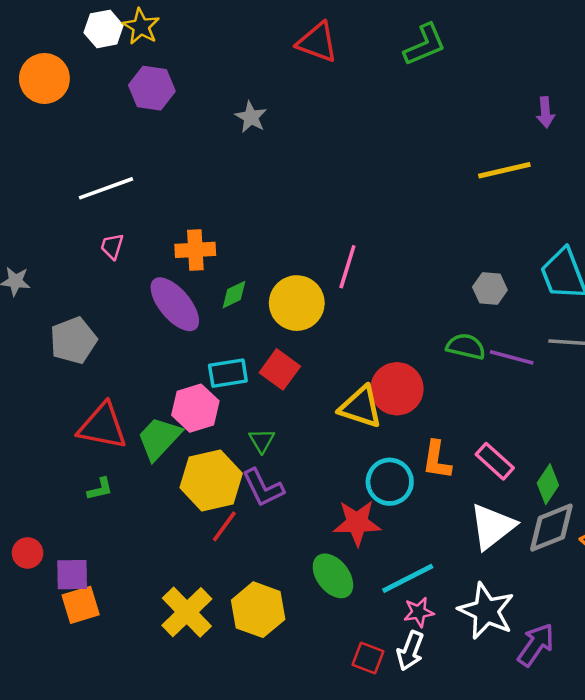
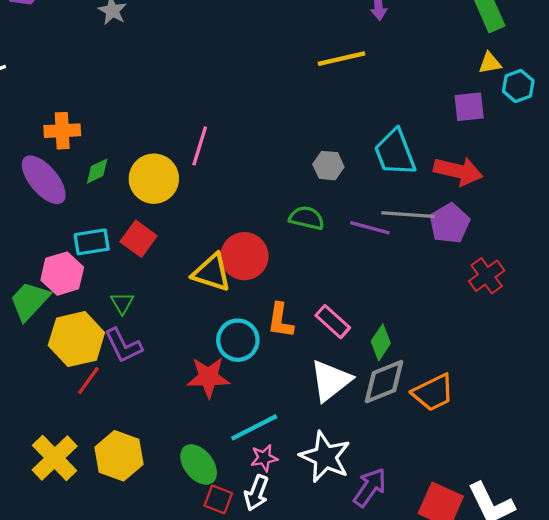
purple line: (512, 357) -> (370, 228), moved
green ellipse: (333, 576) -> (199, 465), moved

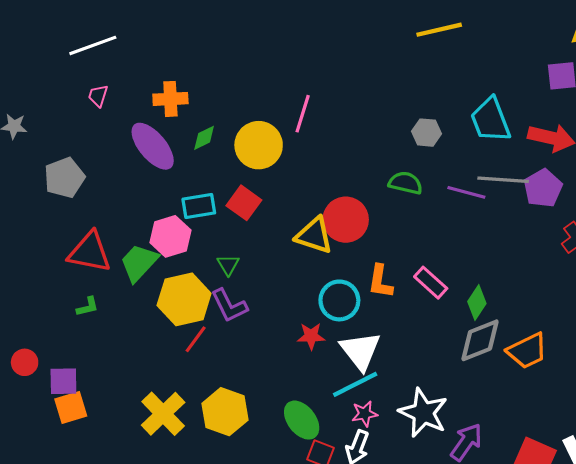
red star: (208, 377) -> (311, 336), size x0.7
white triangle: (331, 381) -> (360, 351), moved, turned -30

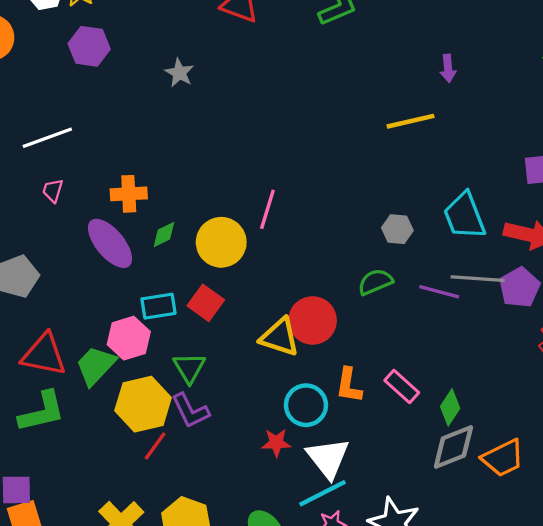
green semicircle: (405, 183) -> (375, 282), turned -36
green triangle: (228, 265) -> (189, 368), size x1.4
green L-shape: (88, 307) -> (42, 412), size x2.0

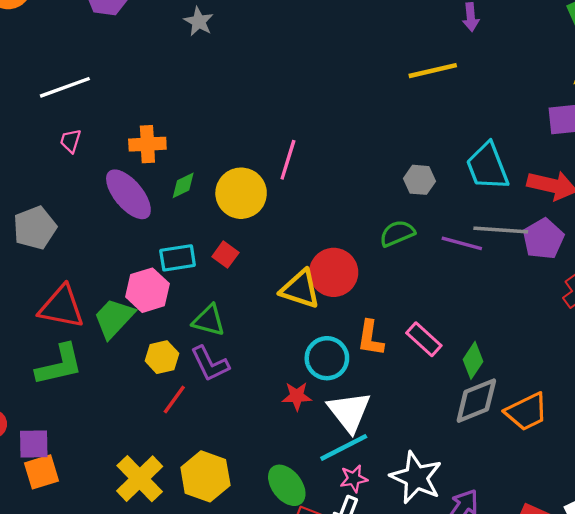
red square: (206, 303) -> (225, 255), size x0.7
green triangle: (189, 368) -> (209, 320), turned -44
yellow hexagon: (143, 404) -> (162, 357), size x0.6

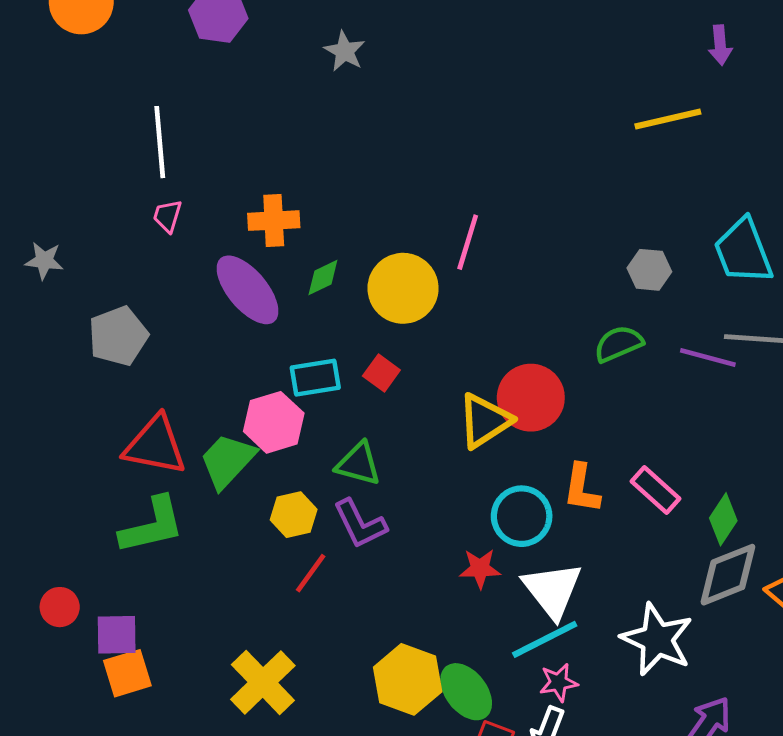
white line: (65, 87) -> (160, 142), turned -75
yellow triangle: (300, 289) -> (485, 421), turned -51
yellow hexagon: (205, 476) -> (408, 679), moved
white star: (416, 478) -> (657, 639), moved

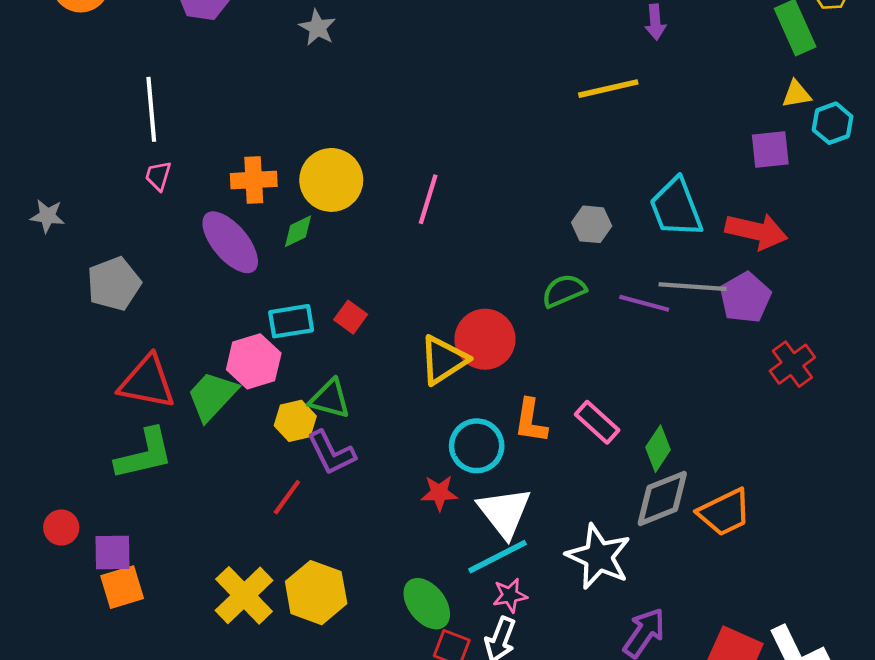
yellow circle: (403, 288) -> (331, 180), moved
yellow hexagon: (294, 515) -> (295, 421), moved
yellow hexagon: (408, 679) -> (316, 593), moved

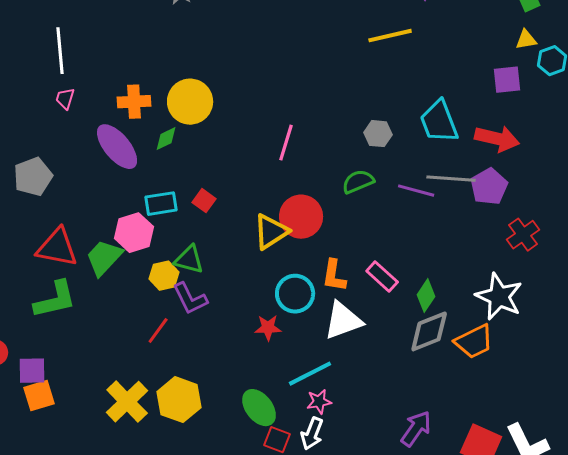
pink line: (428, 199) -> (286, 143), moved
white triangle: (504, 512) -> (343, 321), moved, turned 48
white star: (599, 557) -> (499, 297), moved

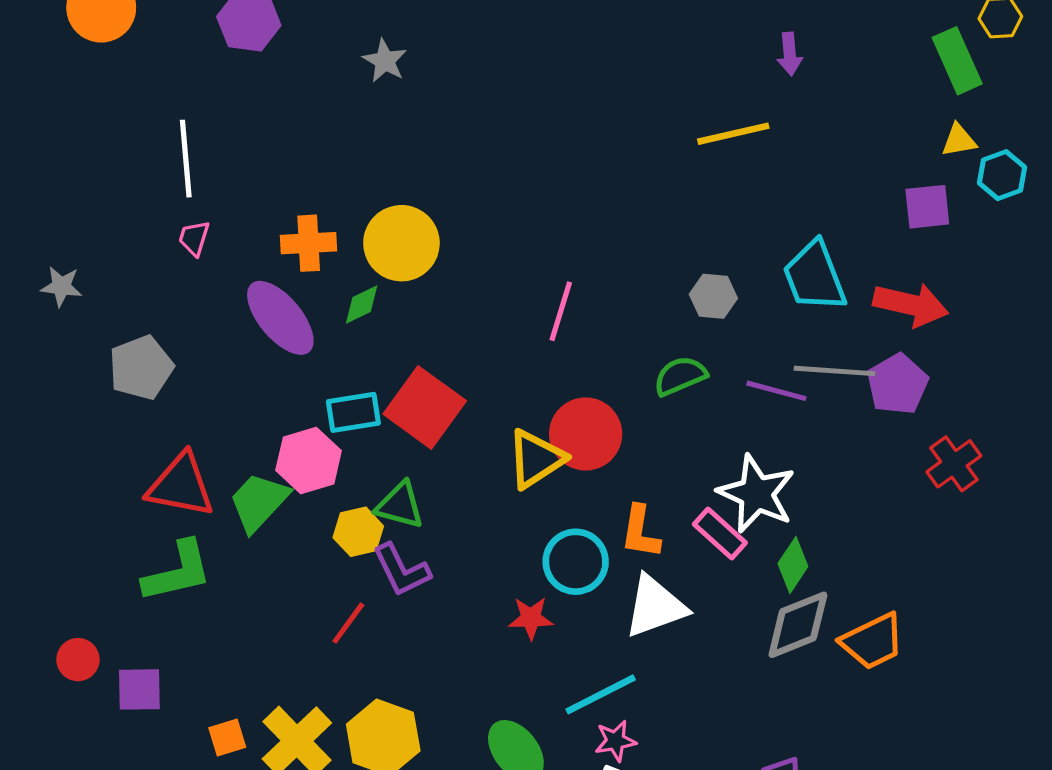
red square: (204, 201) -> (425, 407), size x2.0
white star: (499, 297) -> (756, 494), moved
orange square: (39, 396) -> (227, 738), moved, size x0.7

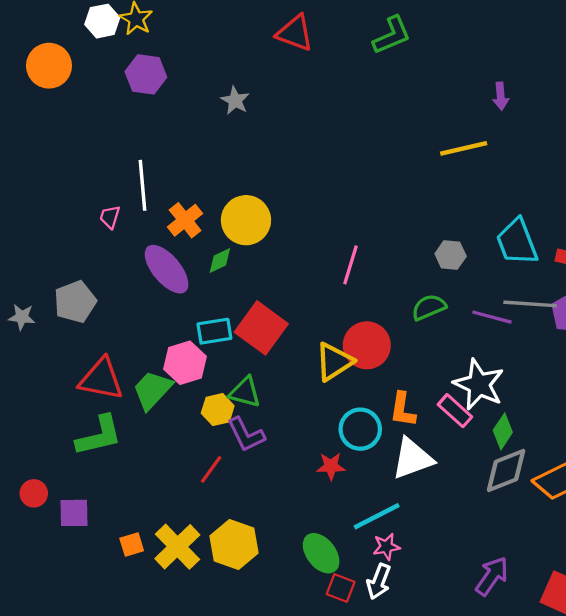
white line: (186, 159) -> (143, 185), moved
orange cross: (309, 243) -> (185, 220), turned -36
gray star: (61, 286) -> (22, 317), moved

